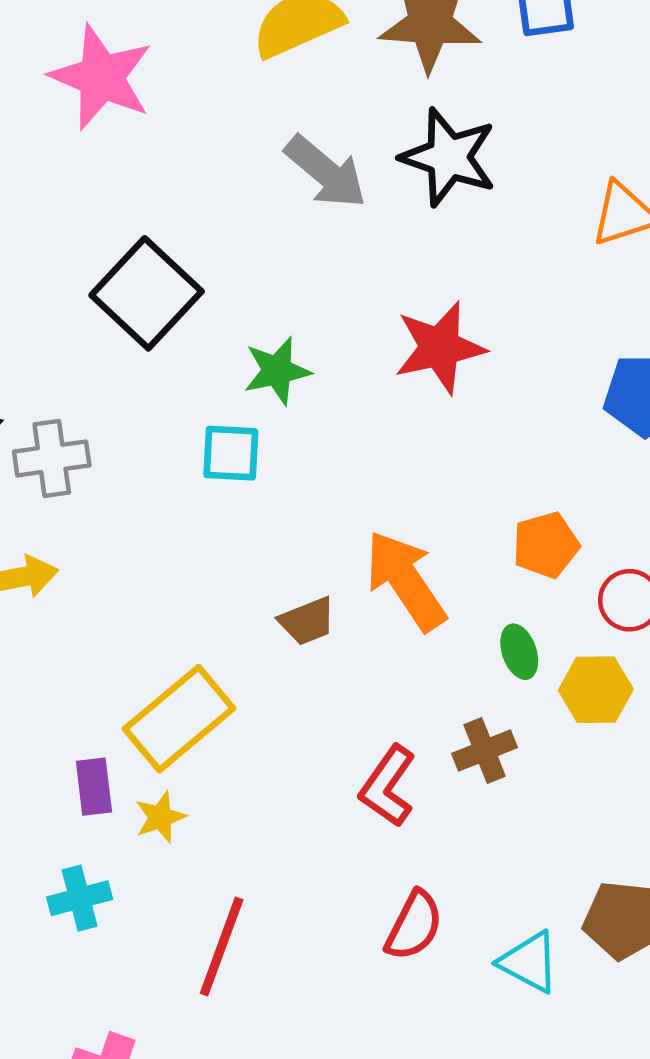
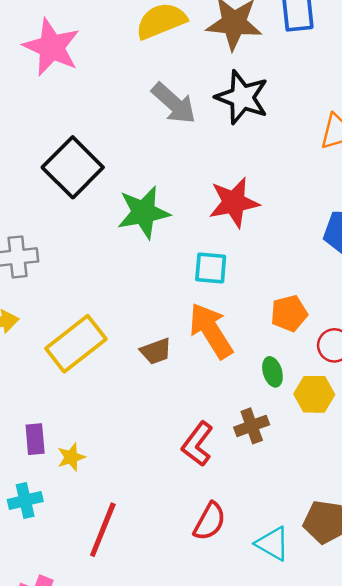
green star: (277, 371) -> (144, 212), size x1.4
cyan square: (231, 453) -> (211, 268), moved
yellow rectangle: (179, 719) -> (76, 344), moved

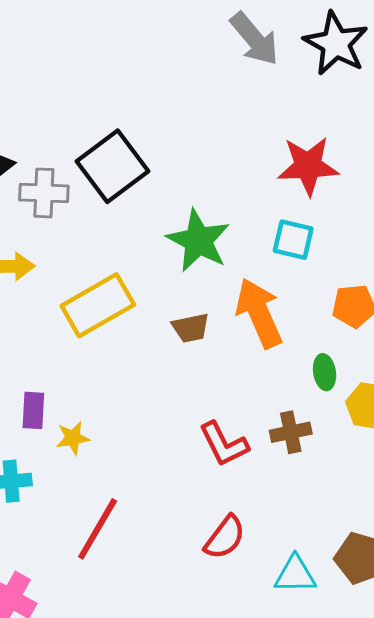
black square: (73, 167) -> (113, 166), moved
green star: (144, 212) -> (198, 241), moved, turned 30
cyan square: (211, 268) -> (293, 240), moved
red L-shape: (197, 444) -> (224, 444), turned -72
cyan triangle: (273, 544) -> (295, 574), turned -39

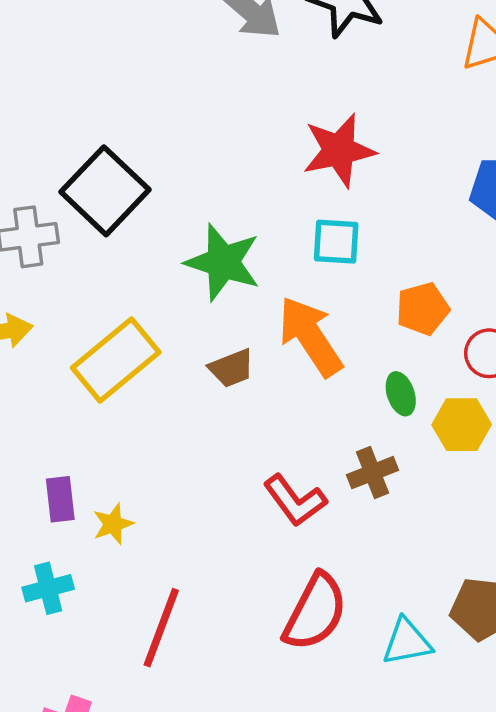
red semicircle: (225, 537) -> (315, 612), size x1.4

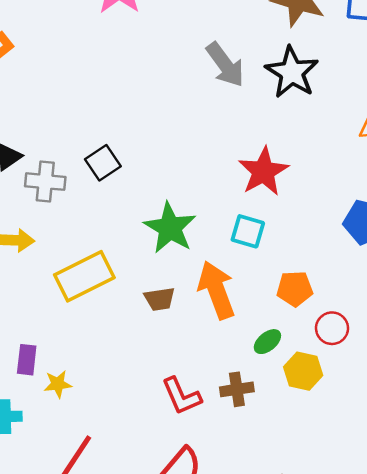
red star: (339, 150) -> (263, 171), turned -30
black square: (105, 191) -> (103, 163), size x0.6
green ellipse: (401, 394) -> (267, 342), turned 56

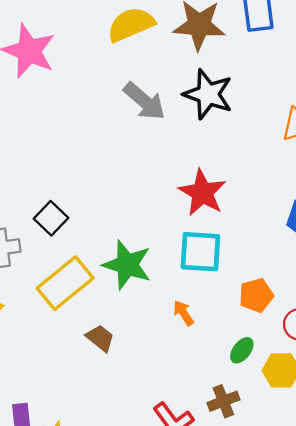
cyan square: (248, 231) -> (200, 252), size x1.4
yellow rectangle: (84, 276) -> (65, 283), moved
orange arrow: (216, 290) -> (184, 313), size x0.5
brown trapezoid: (160, 299) -> (100, 338), moved, turned -120

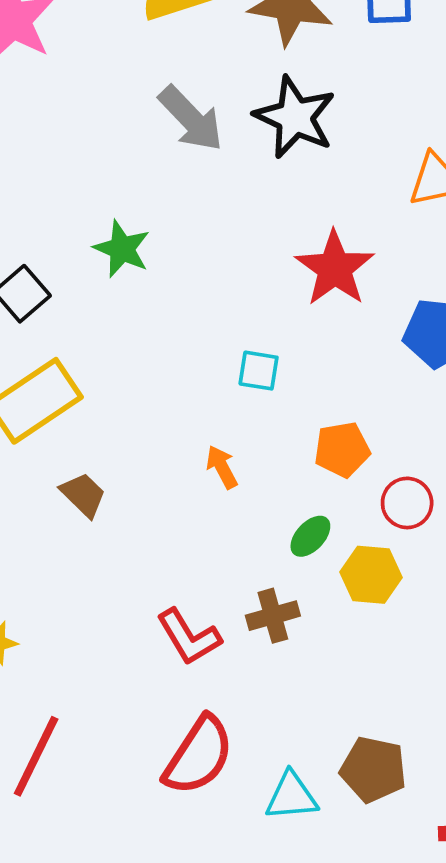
red star: (202, 193) -> (335, 268), moved
cyan square: (200, 252) -> (259, 371), size x0.6
green star: (127, 265) -> (122, 249), moved, size x0.7

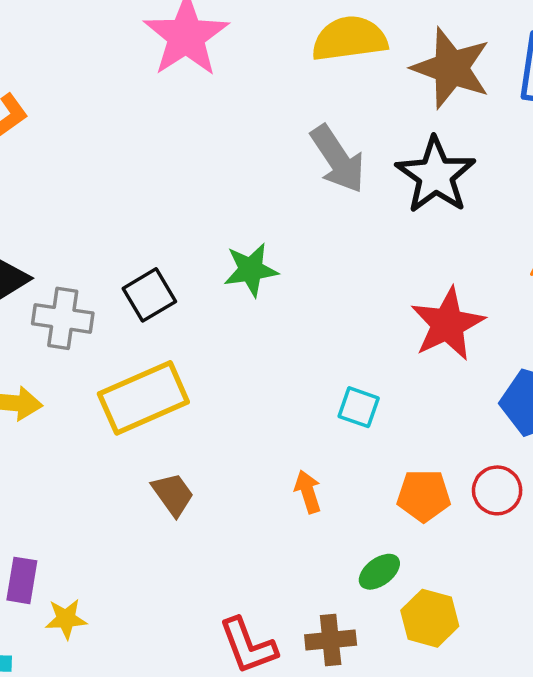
green star: (122, 249) -> (251, 270), turned 30
red circle: (407, 503) -> (497, 490), moved

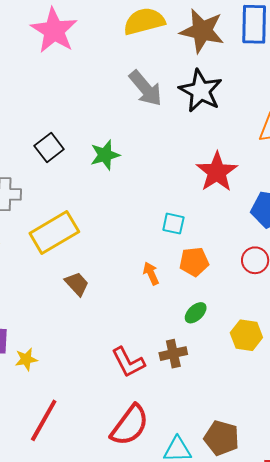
black square: (149, 295) -> (49, 147), moved
orange pentagon: (424, 496) -> (194, 262), moved
yellow hexagon: (430, 618) -> (246, 335), moved

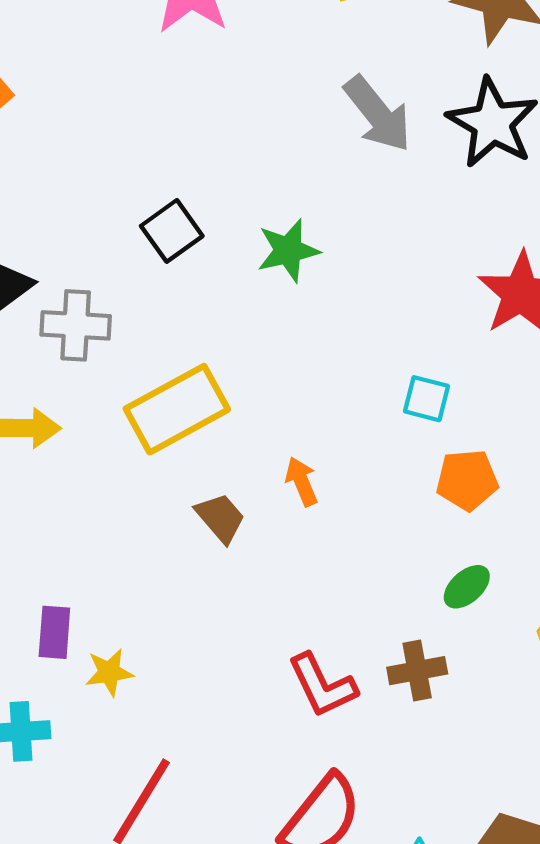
orange arrow: (151, 273) -> (302, 481), moved

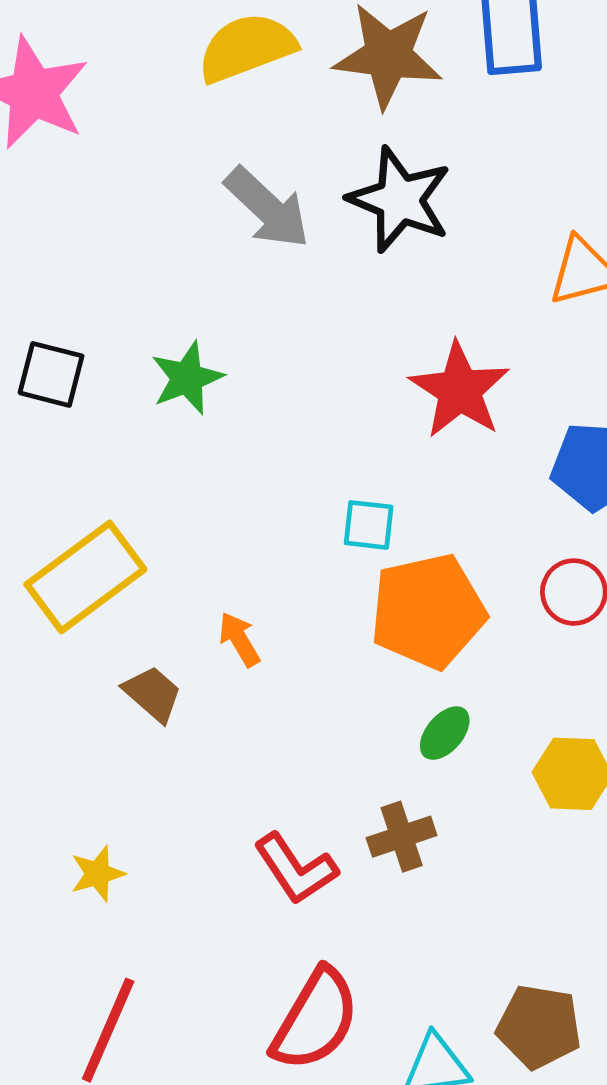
black square: (172, 231) -> (51, 374), turned -32
orange pentagon: (467, 480) -> (428, 611), size x1.6
yellow star: (109, 672) -> (98, 874), moved

